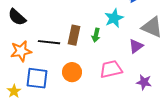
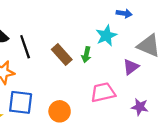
brown rectangle: (74, 35) -> (62, 55), turned -54
black line: (49, 42) -> (25, 47), moved, turned 65
orange circle: (72, 72) -> (60, 111), moved

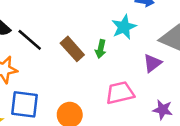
black line: (25, 47) -> (30, 40), turned -30

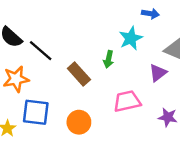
brown rectangle: (72, 49) -> (79, 74), moved

